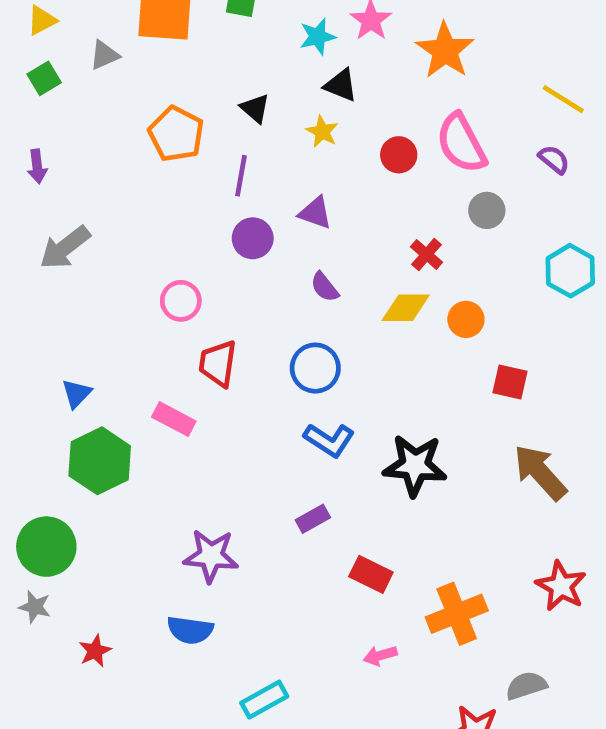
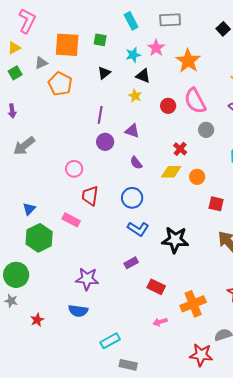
black triangle: (255, 108) -> (104, 73), moved, turned 40
orange pentagon: (176, 134) -> (60, 84), moved

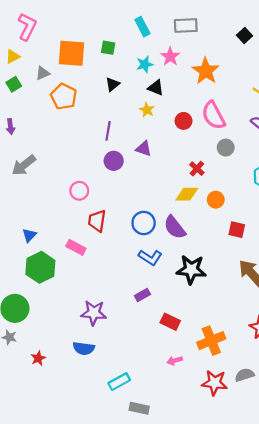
purple semicircle: (136, 163) -> (175, 227), moved, size x1.6
red star: (201, 355) -> (215, 383), moved

